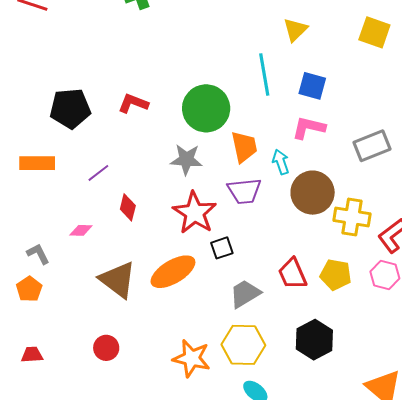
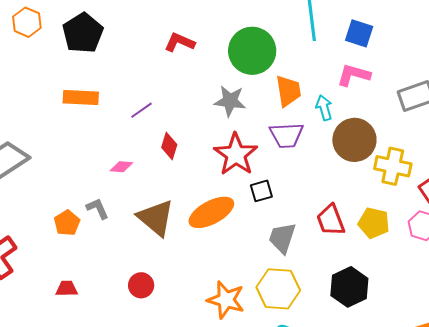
black pentagon: (70, 108) -> (83, 33), moved, turned -30
gray L-shape: (38, 254) -> (98, 209), moved
gray trapezoid: (245, 294) -> (282, 238), turned -44

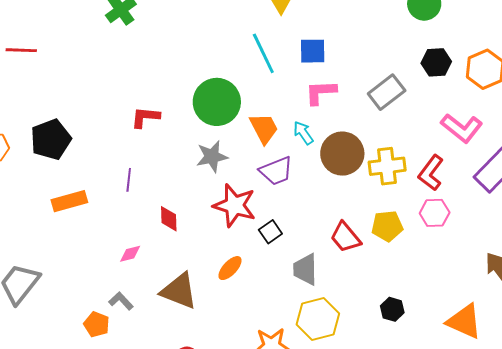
black pentagon: (83, 33) -> (51, 139), turned 30
purple line: (142, 110) -> (129, 180), moved, turned -30
orange ellipse: (211, 212) -> (230, 268), size x0.6
black hexagon: (349, 287) -> (392, 309), moved, size x0.6

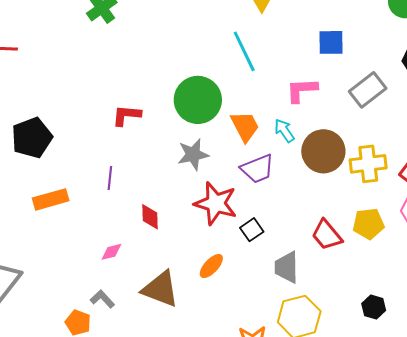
blue square: (313, 51) -> (331, 42), moved

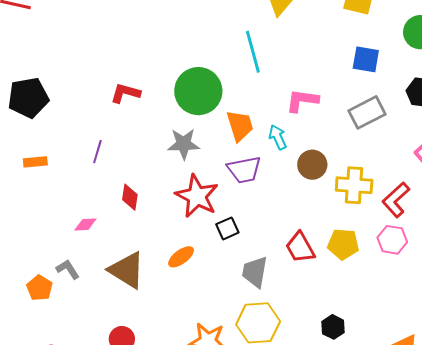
blue square: (331, 42) -> (366, 59), moved
brown circle: (323, 151) -> (312, 165), size x0.7
orange rectangle: (51, 199) -> (35, 162), size x0.7

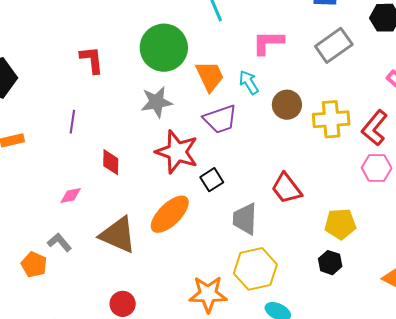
red L-shape: (125, 93) -> (92, 60), turned 76
yellow pentagon: (343, 244) -> (340, 224), moved
orange ellipse: (181, 257) -> (170, 214), size x1.6

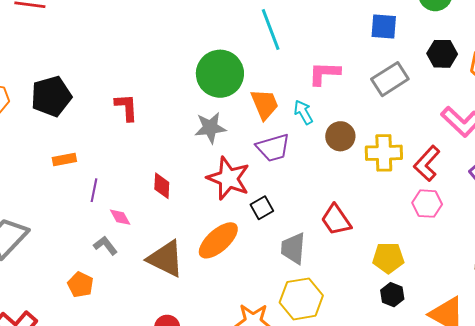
red L-shape: (92, 60) -> (126, 107), moved
purple line: (72, 122) -> (94, 190), moved
pink diamond: (71, 196) -> (120, 217), turned 70
gray L-shape: (59, 242) -> (105, 245), moved
black hexagon: (330, 263) -> (392, 295), moved

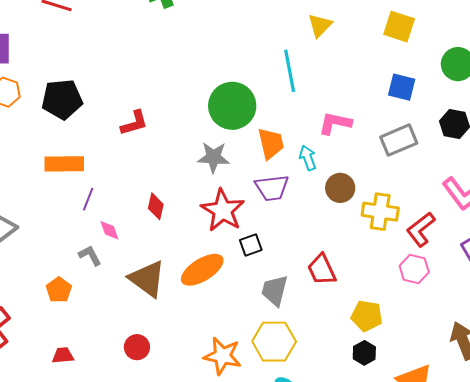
red L-shape: (126, 107) -> (134, 123), turned 68
orange rectangle: (64, 159) -> (64, 164), size x1.6

